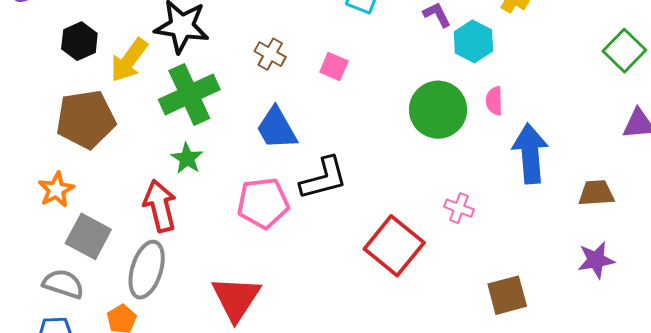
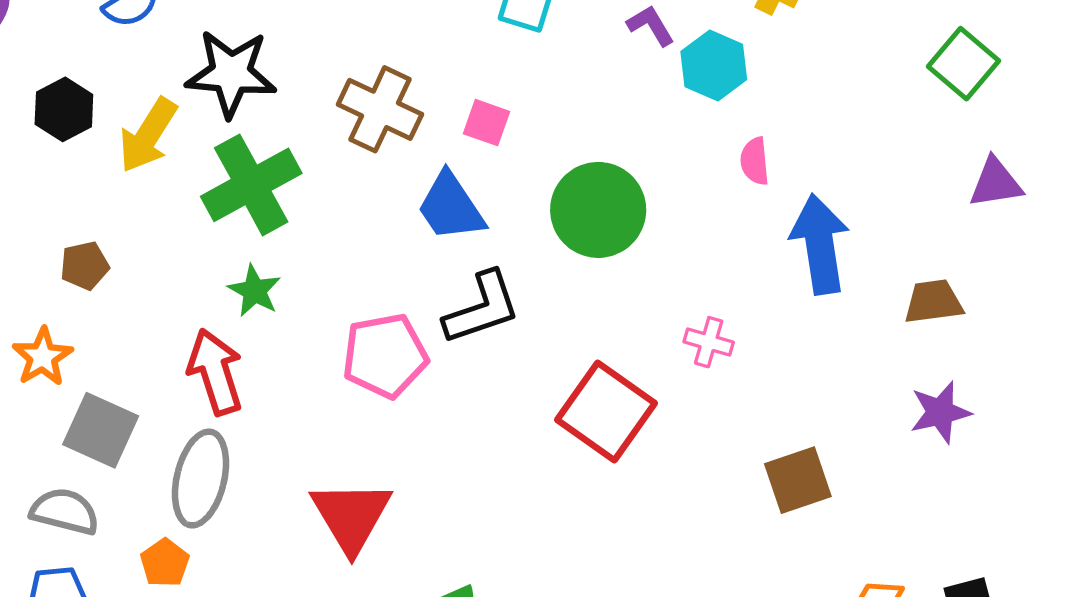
brown cross: (270, 54) -> (380, 109), size x1.6
green circle: (438, 110) -> (598, 210), moved
brown pentagon: (86, 119) -> (85, 266), moved, size x0.5
blue trapezoid: (277, 128) -> (451, 207), moved

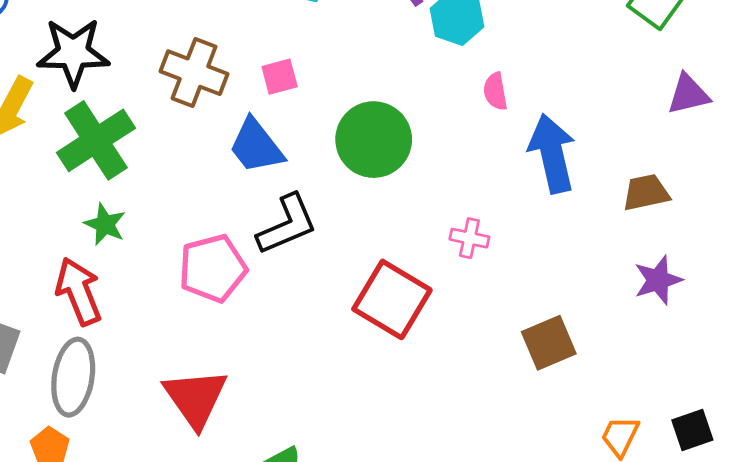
pink square: (486, 123) -> (280, 77), turned -30

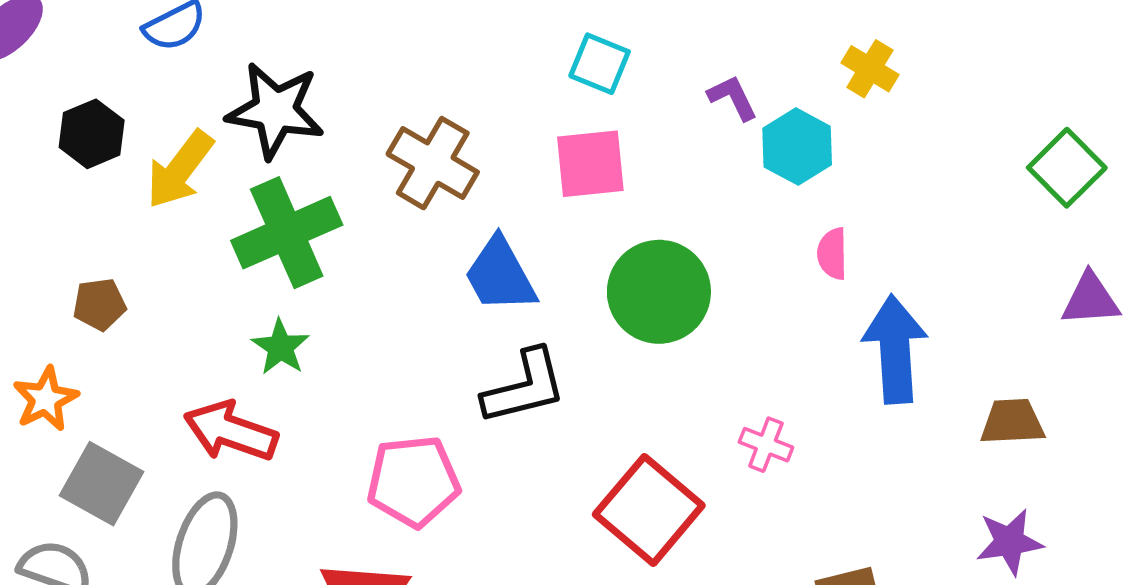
pink square: (280, 77) -> (590, 164), moved, size x1.5
pink pentagon: (213, 268) -> (413, 481), moved
red arrow: (79, 291) -> (231, 431), turned -58

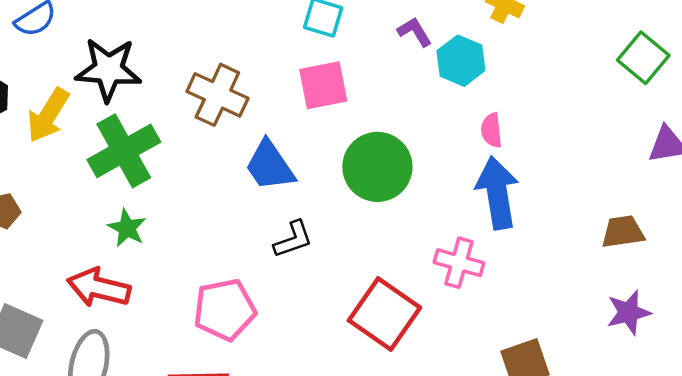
blue arrow: (895, 349) -> (497, 193), moved
black L-shape: (524, 387) -> (293, 239), size x0.7
pink cross: (766, 445) -> (459, 263), size x1.4

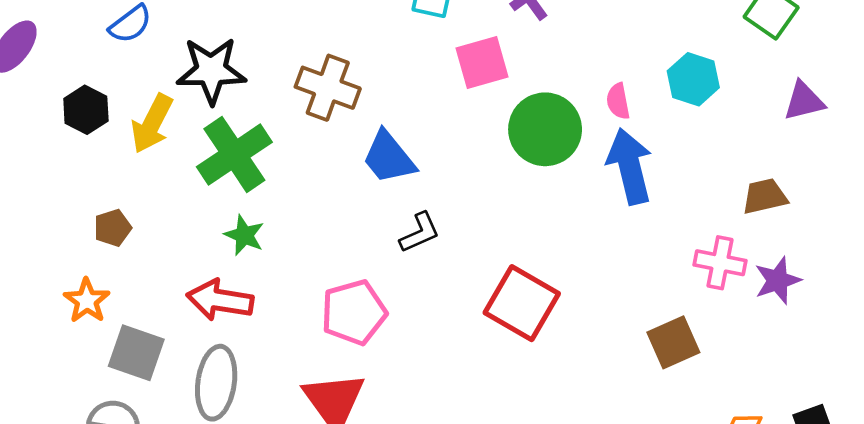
cyan hexagon: (461, 61) -> (693, 79), moved
pink square: (323, 85) -> (482, 62), moved
green circle: (377, 167) -> (545, 129), moved
pink cross: (459, 263) -> (720, 263), moved

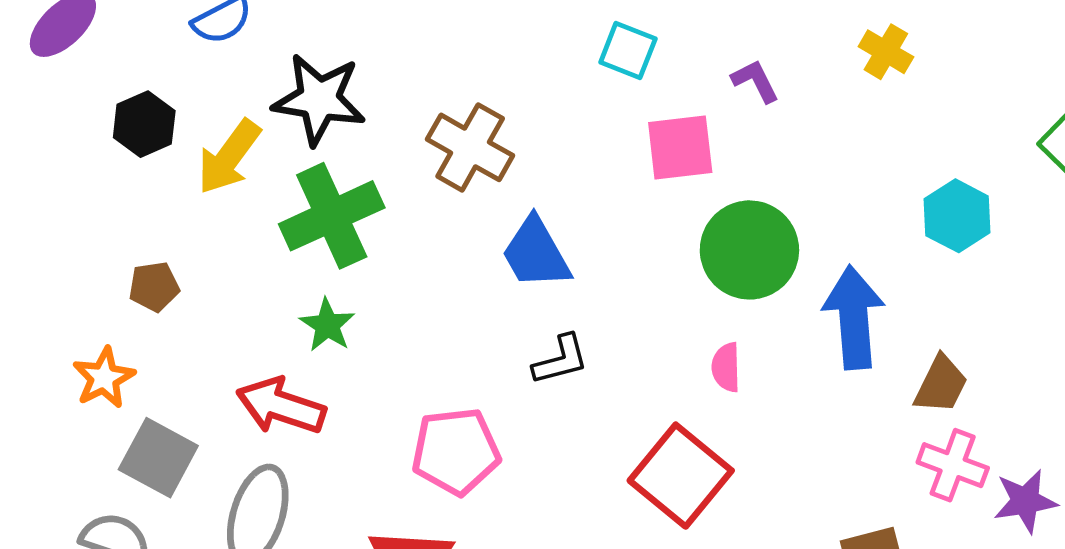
pink semicircle: (618, 101) -> (726, 367), moved
brown trapezoid: (765, 196) -> (941, 385), moved, turned 120

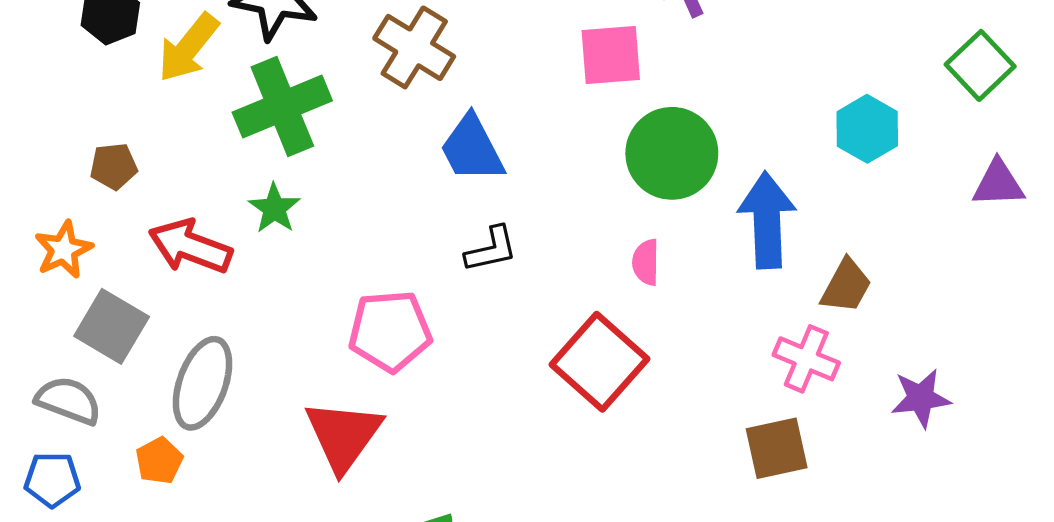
red arrow: (281, 406) -> (190, 246), moved
pink cross: (953, 465) -> (806, 359), moved

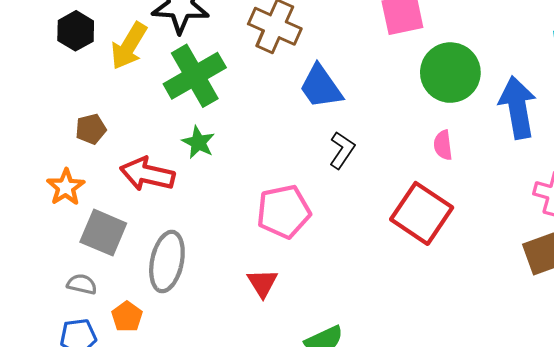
black L-shape: (491, 249) -> (342, 150), turned -36
gray semicircle: (68, 401) -> (82, 284), size x0.7
red triangle: (343, 435) -> (262, 283), size x0.6
orange pentagon: (159, 461) -> (127, 317), moved

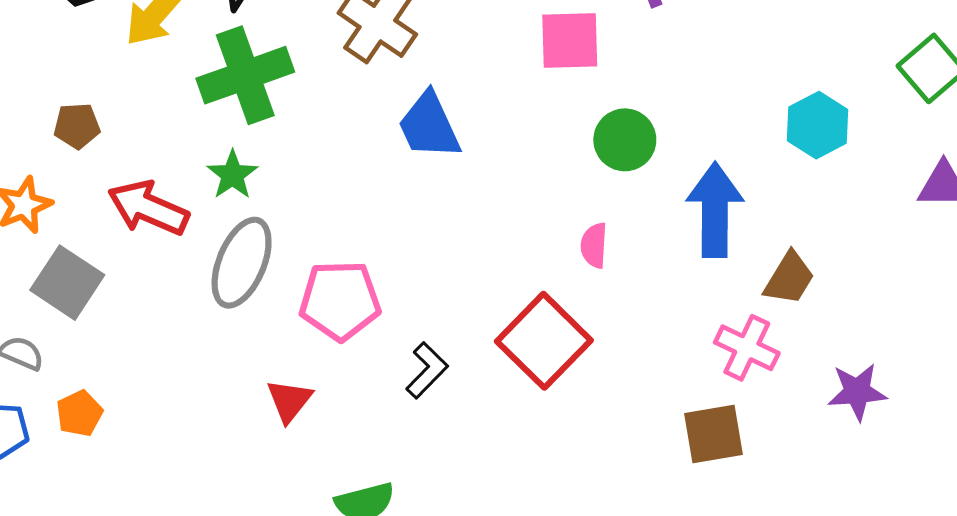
green circle: (450, 73) -> (625, 140), size x0.7
black L-shape: (342, 150) -> (427, 370), moved
gray ellipse: (167, 262) -> (242, 263), moved

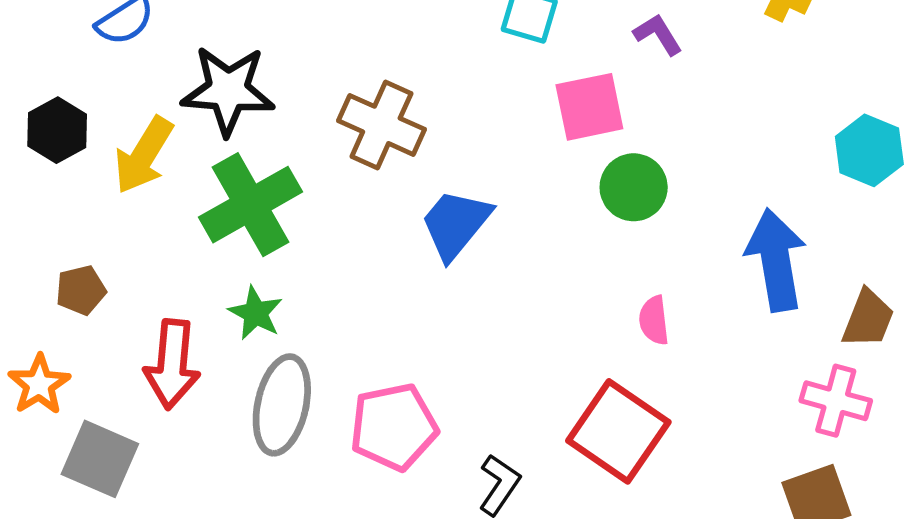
blue trapezoid: (429, 126) -> (456, 224), turned 74
green circle: (625, 140) -> (634, 187), moved
red arrow: (148, 208) -> (172, 364), turned -98

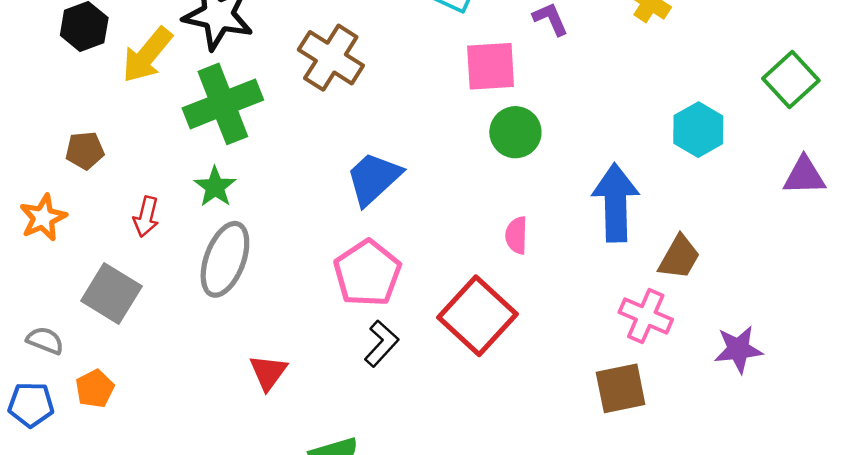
blue trapezoid: (456, 224) -> (374, 178), moved
red arrow: (172, 364) -> (146, 217), size x0.6
pink pentagon: (394, 427) -> (367, 273), moved, turned -30
gray square: (100, 459) -> (111, 293), moved

